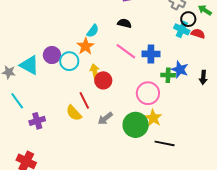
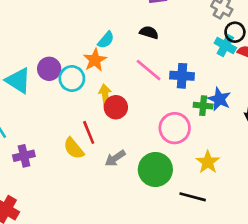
yellow star: (153, 118) -> (208, 162), moved

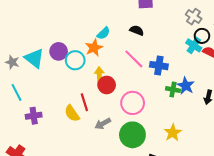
pink circle: (175, 128) -> (133, 103), moved

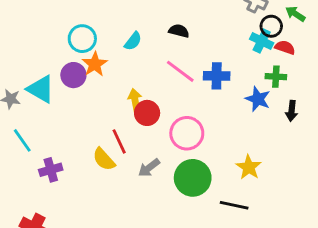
orange star: (94, 48) -> (95, 64), moved
cyan circle: (75, 60) -> (82, 39), moved
green cross: (173, 90) -> (276, 77), moved

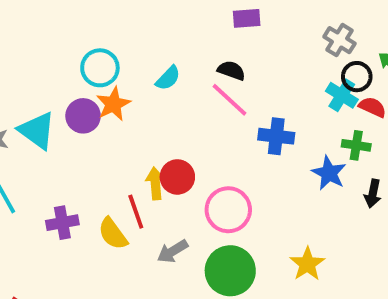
pink line: (180, 71) -> (229, 100), moved
yellow arrow: (135, 100) -> (155, 183), moved
purple cross: (51, 170) -> (62, 223), moved

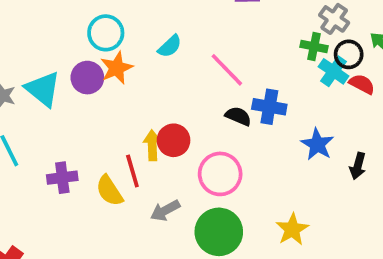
black semicircle: (231, 70) -> (238, 116), moved
green cross: (356, 145) -> (314, 47), moved

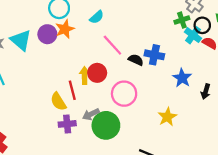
green cross: (314, 47) -> (182, 20), turned -32
pink line: (227, 70) -> (112, 45), moved
purple cross: (62, 178) -> (67, 124), moved
yellow star: (292, 229) -> (167, 117), moved
green circle: (219, 232) -> (106, 125), moved

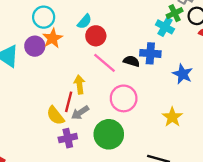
cyan cross: (193, 35) -> (165, 27), moved
pink line: (112, 45) -> (105, 63), moved
red circle: (97, 73) -> (96, 36), moved
red line: (72, 90) -> (69, 102), turned 36
gray arrow: (91, 114) -> (80, 113), moved

